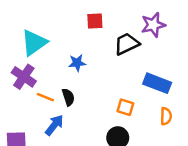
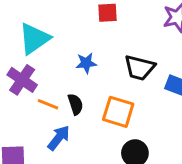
black trapezoid: (127, 44) -> (140, 68), moved, turned -140
orange square: (125, 107) -> (118, 112), moved, size x1.5

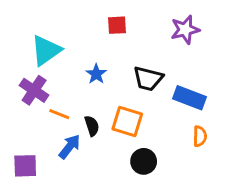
blue star: (86, 63) -> (96, 74), turned -30
black semicircle: (75, 104) -> (92, 126), moved

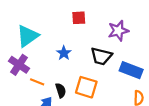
purple star: (185, 30) -> (118, 31), moved

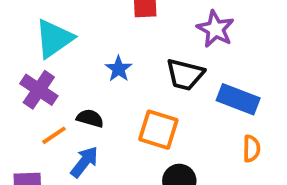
purple star: (118, 31) -> (215, 29), turned -30
orange line: (37, 82) -> (54, 135), moved, turned -56
black semicircle: (61, 90) -> (90, 118), moved, turned -56

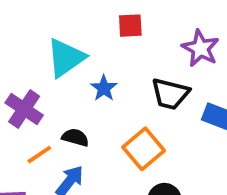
cyan triangle: (54, 38) -> (66, 58), moved
orange square: (158, 130) -> (144, 149), turned 33

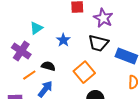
purple star: (200, 48) -> (103, 18), moved
cyan triangle: (66, 58) -> (36, 28), moved, size x0.6

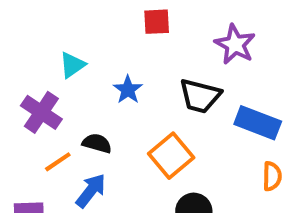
purple star: (103, 18) -> (235, 44), moved

